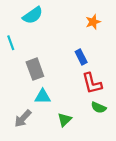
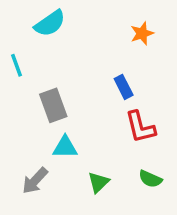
green semicircle: (99, 108) -> (150, 179), moved

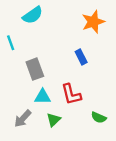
orange star: (142, 33) -> (93, 22), size x1.5
red L-shape: (140, 127) -> (71, 94), moved
green triangle: (98, 182) -> (54, 120), moved

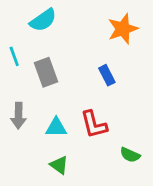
gray rectangle: (35, 69) -> (46, 72), moved
gray arrow: (23, 119) -> (19, 116), moved, turned -42
green triangle: (54, 120) -> (59, 165), moved, turned -40

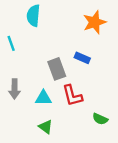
cyan semicircle: (43, 20) -> (33, 16), turned 130
gray rectangle: (46, 72) -> (57, 69), moved
blue rectangle: (107, 75) -> (82, 58), turned -40

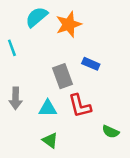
cyan semicircle: (33, 16) -> (37, 17), turned 45
orange star: (95, 22) -> (69, 24), moved

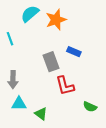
cyan triangle: (48, 108) -> (19, 104), moved

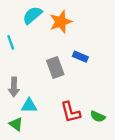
red L-shape: (65, 86) -> (71, 112), moved
cyan triangle: (19, 104) -> (29, 106), moved
green triangle: (41, 114) -> (16, 124), moved

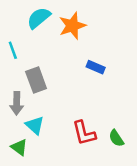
gray rectangle: (55, 67) -> (36, 80), moved
cyan triangle: (29, 106) -> (35, 125), turned 42
green semicircle: (98, 116) -> (116, 138), turned 32

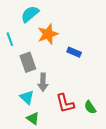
orange star: (72, 26) -> (48, 34), moved
gray arrow: (17, 103) -> (43, 82), moved
green triangle: (19, 147) -> (33, 118), moved

